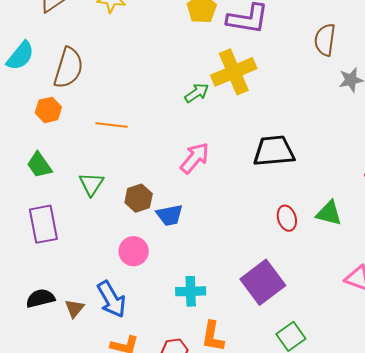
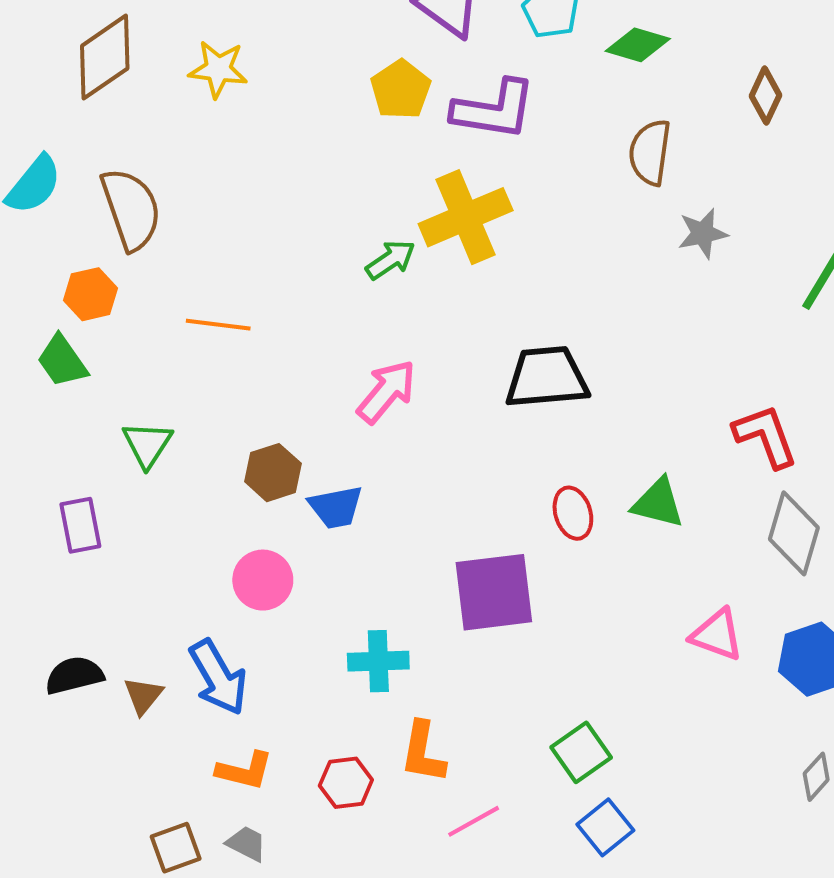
brown semicircle: (68, 68) -> (131, 209), turned -36
green trapezoid: (39, 165) -> (62, 361), moved
green triangle: (91, 184) -> (147, 444), moved
purple rectangle: (43, 224) -> (80, 525), size x0.7
purple square: (263, 282) -> (494, 592), moved, turned 30

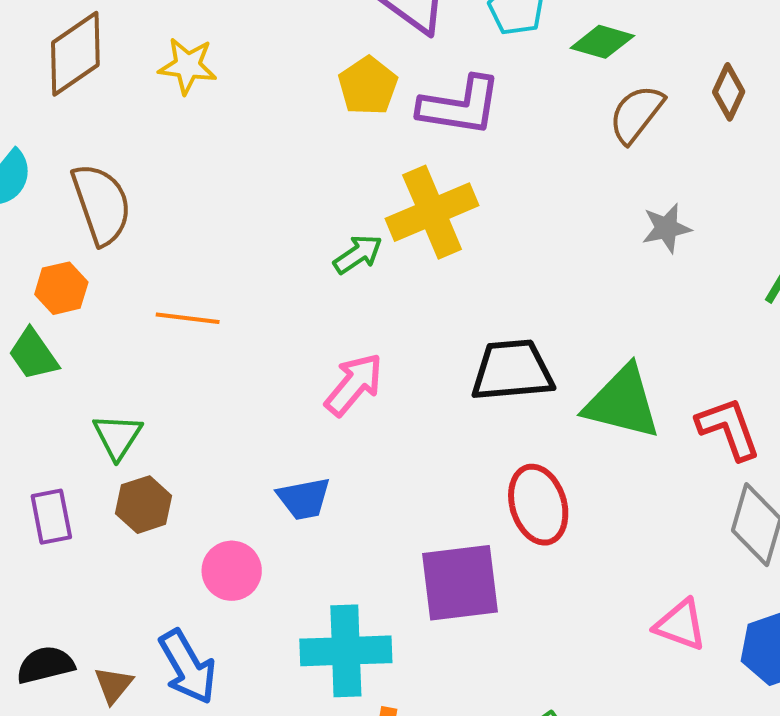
brown semicircle: (650, 152) -> (636, 114), moved, turned 30
brown hexagon: (273, 473) -> (144, 505), moved
green triangle: (658, 503) -> (622, 402), moved, size x1.5
red ellipse: (573, 513) -> (538, 505), size x1.5
cyan cross: (378, 661) -> (346, 651), size x1.5

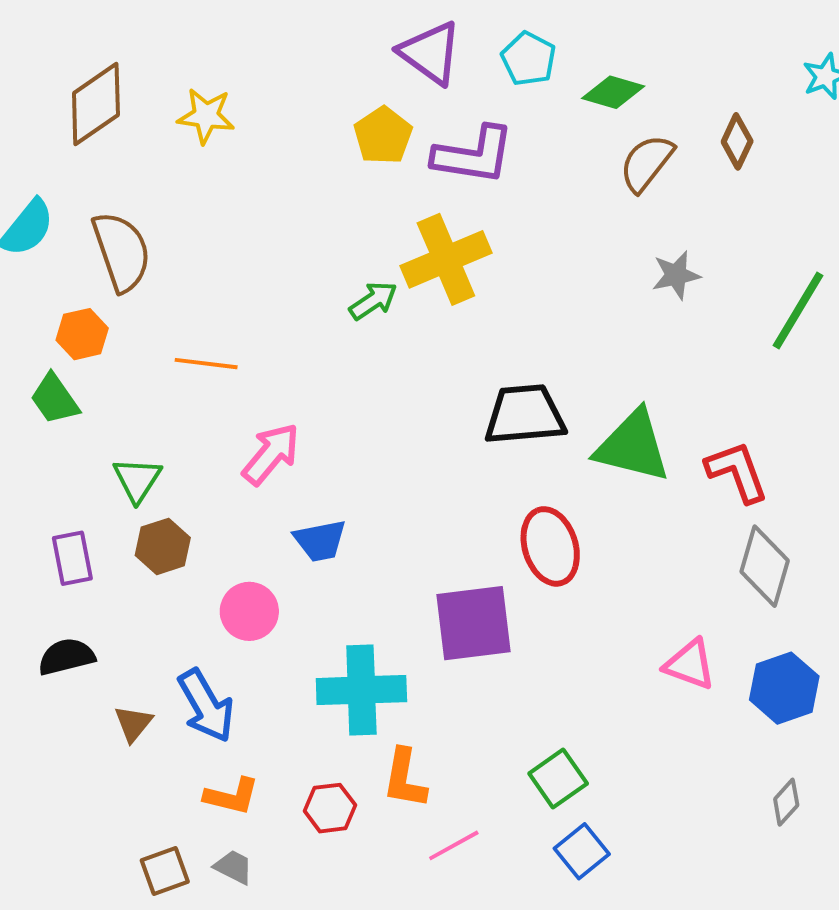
pink arrow: (354, 384) -> (271, 454), moved
black semicircle: (45, 665) -> (66, 657), moved

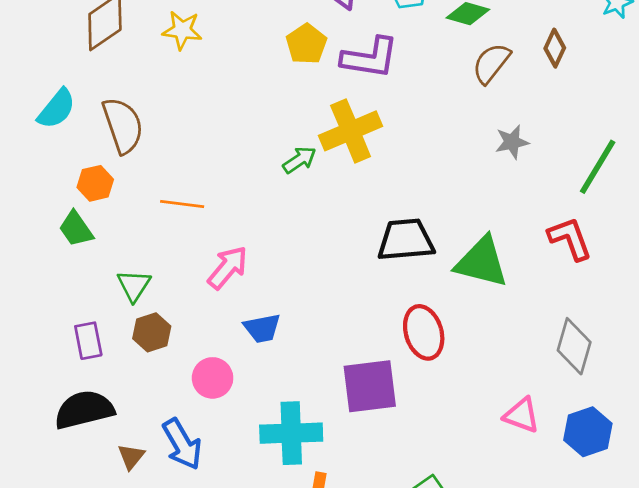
red L-shape: (737, 472) -> (570, 239), moved
black semicircle: (66, 657) -> (84, 410), size x1.5

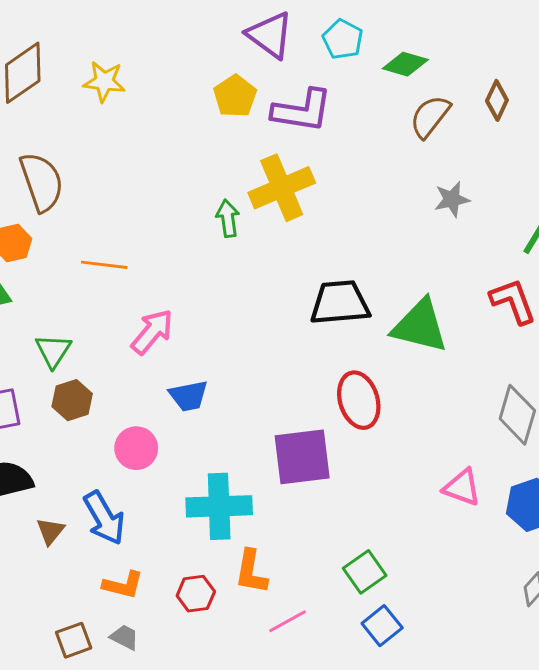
green arrow: (299, 160) -> (228, 218), turned -64

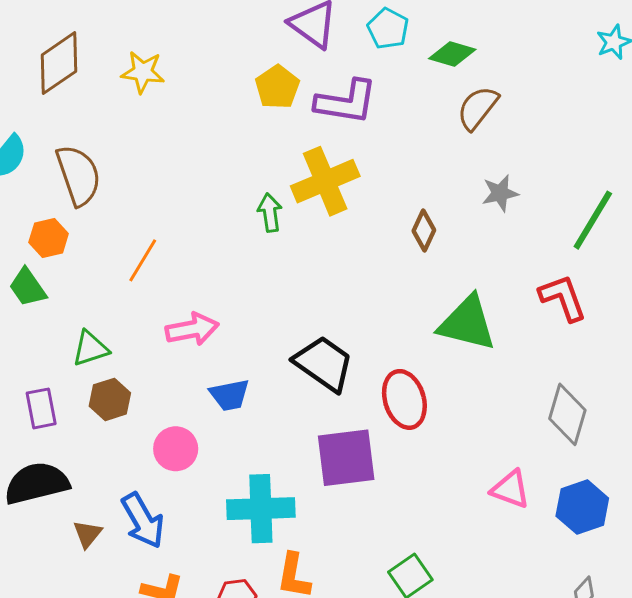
brown diamond: (497, 100) -> (424, 231), moved
orange line: (104, 265) -> (143, 260), turned -66
black trapezoid: (340, 303) -> (324, 364), moved, turned 40
pink arrow: (152, 332) -> (192, 329), turned 39
green triangle: (53, 351) -> (90, 349), turned 39

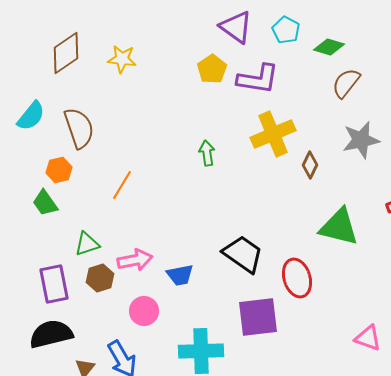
yellow cross: (325, 181) -> (273, 134), moved
gray star: (500, 193) -> (361, 140), size x1.5
pink arrow: (192, 329) -> (135, 260), moved
purple rectangle: (41, 408) -> (54, 284), size x1.4

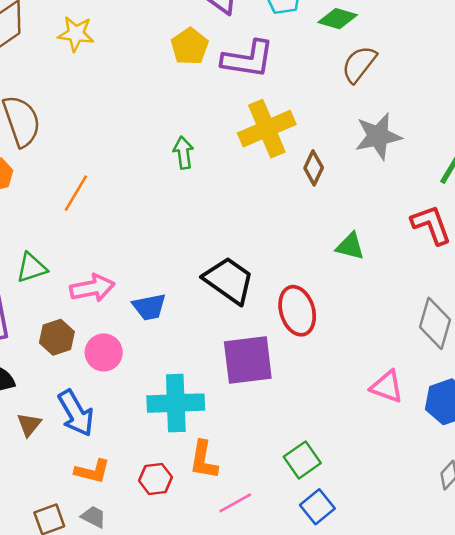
green triangle: (339, 227) -> (350, 246), size x0.6
brown hexagon: (100, 278) -> (57, 337), moved

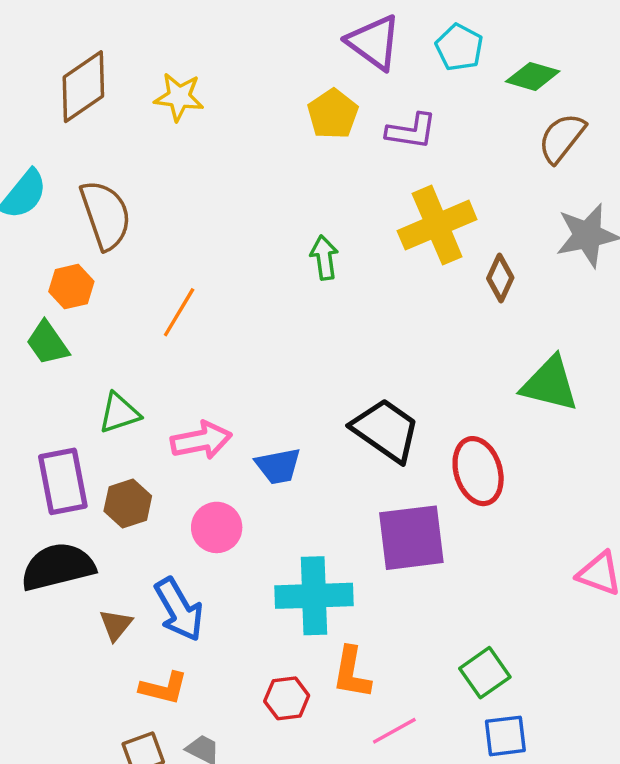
purple L-shape: (248, 59) -> (411, 131), size x0.7
green triangle: (350, 246) -> (550, 384), size x1.5
brown hexagon: (57, 337) -> (128, 504), moved
orange L-shape: (92, 471) -> (164, 688), moved
blue square: (317, 507) -> (505, 736), turned 32

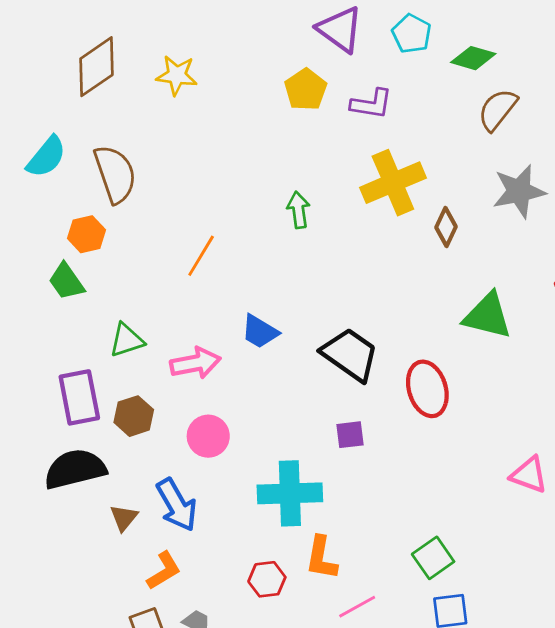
orange line: (179, 312) -> (201, 256), moved
blue trapezoid: (278, 466) -> (260, 332), moved, turned 42
purple square: (411, 538) -> (350, 435), moved, size x0.5
orange L-shape: (164, 688) -> (164, 571), turned -45

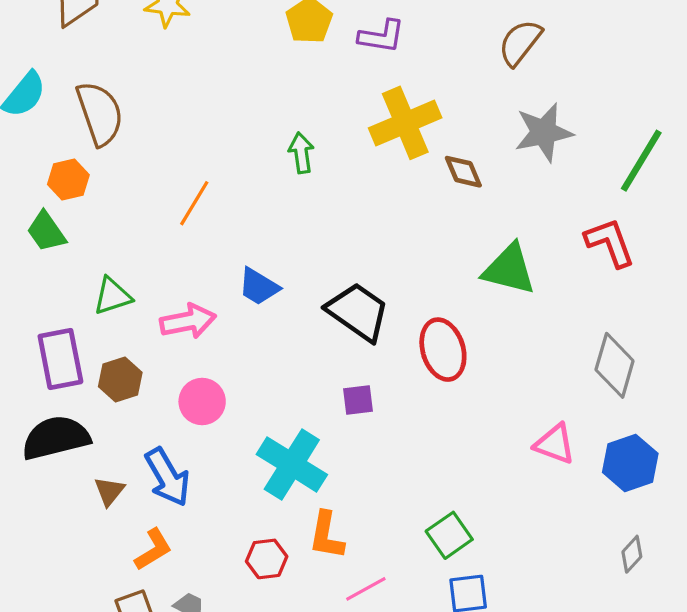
brown diamond: (446, 227) -> (463, 172), turned -48
cyan cross: (290, 493) -> (292, 464), turned 34

